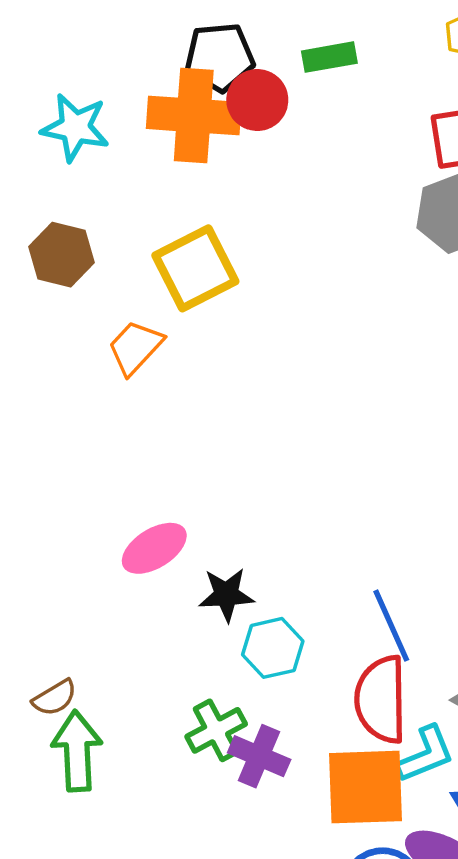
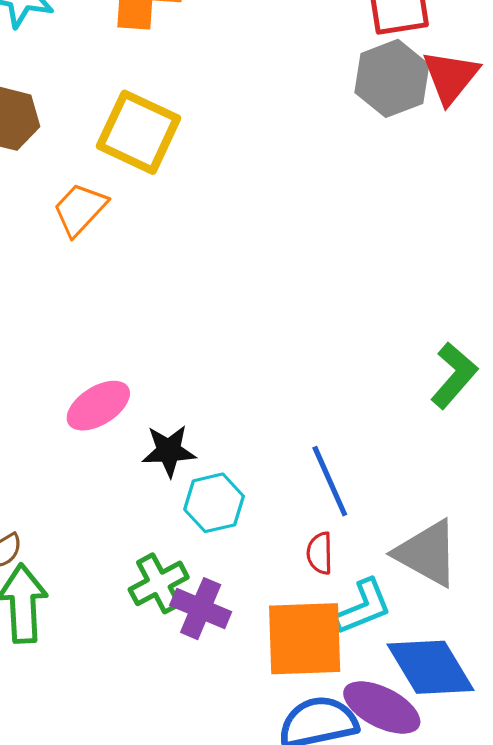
yellow square: (195, 268) -> (139, 132), turned -38
red semicircle: (381, 699) -> (320, 553), size x0.5

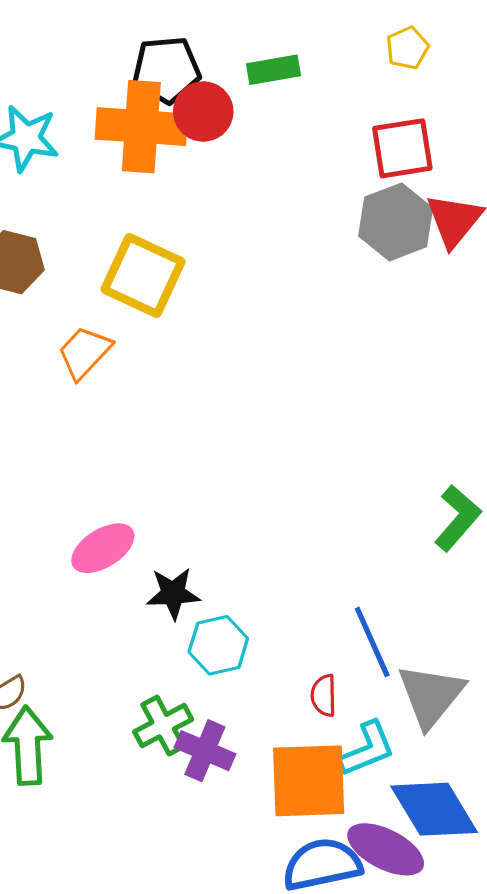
blue line: (330, 481) -> (372, 642), moved
gray triangle: (427, 553) -> (431, 695), turned 40

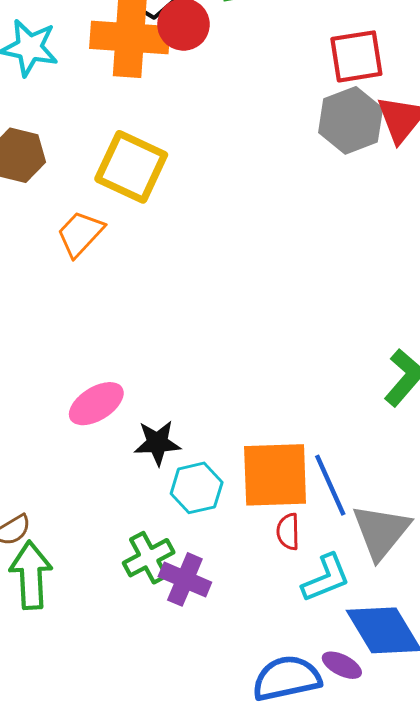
orange square: (309, 781) -> (275, 475), moved
purple ellipse: (386, 849) -> (342, 665), size x0.6

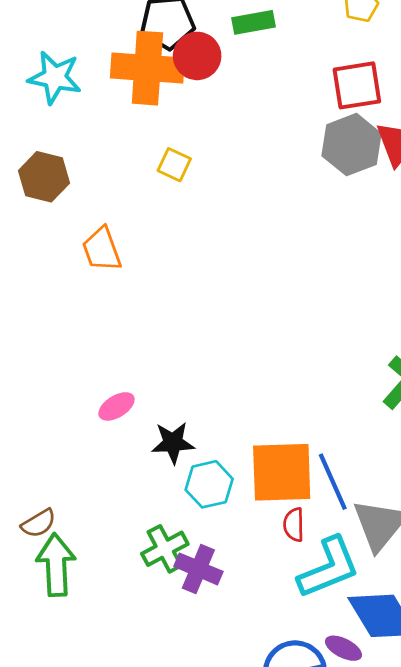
yellow square: (131, 167) -> (174, 165), moved, size x0.5
orange trapezoid: (80, 234) -> (102, 249), turned -63
pink ellipse: (96, 404) -> (117, 406), size x0.7
cyan L-shape: (326, 578) -> (329, 568), size x1.4

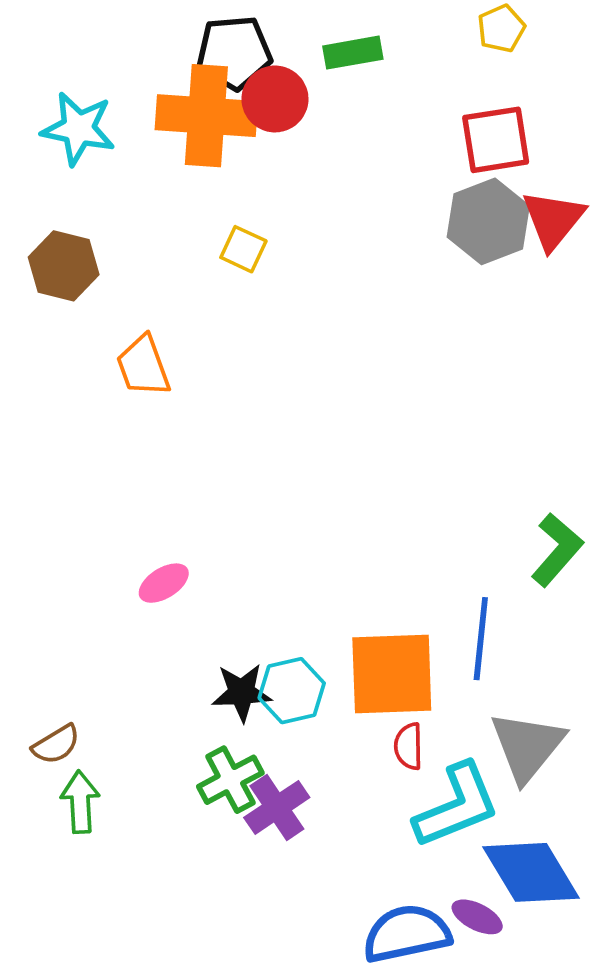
black star: (173, 443) -> (242, 692), moved
blue line: (333, 482) -> (481, 639), moved, turned 30
green arrow: (56, 565) -> (80, 802), size x0.7
purple cross: (198, 569) -> (277, 807), turned 33

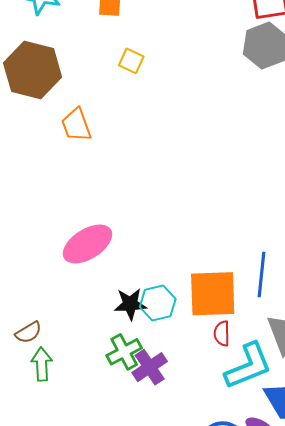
brown hexagon: (64, 266) -> (33, 70), size x1.5
pink ellipse: (164, 583) -> (88, 244), size x1.8

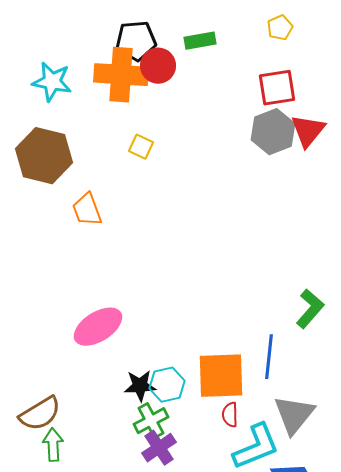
brown semicircle: (28, 332) -> (40, 414), size x1.6
green cross: (124, 352) -> (151, 421), moved

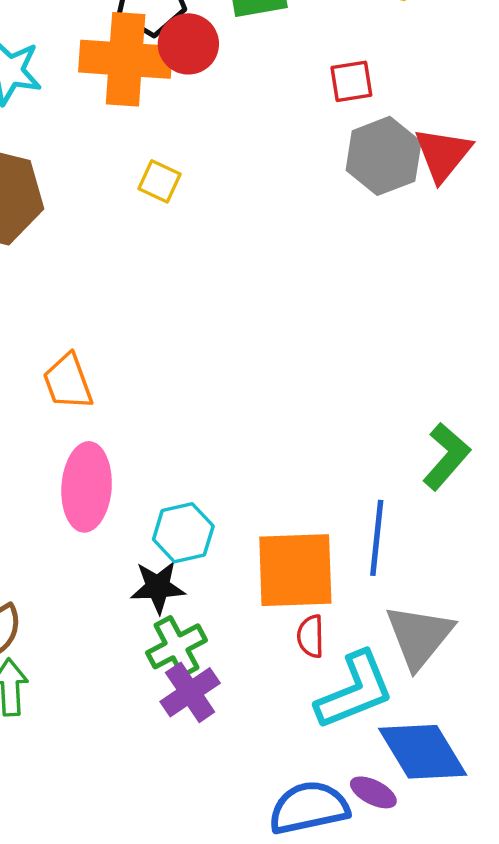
red square: (277, 88) -> (351, 81), moved, size x0.7
orange trapezoid: (87, 210) -> (68, 382), moved
pink ellipse: (98, 327) -> (87, 487), turned -54
cyan hexagon: (167, 385) -> (183, 533), moved

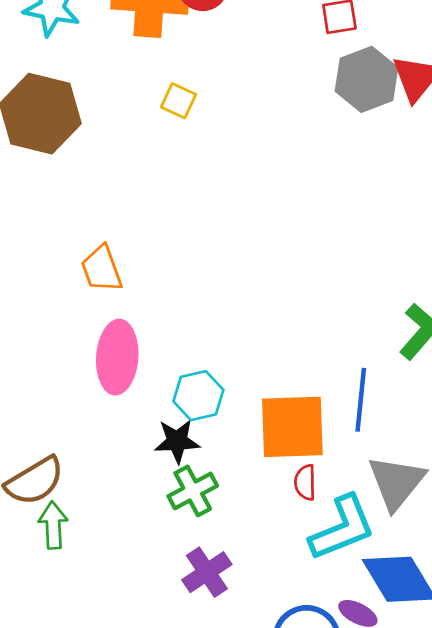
purple cross: (190, 692) -> (207, 572), moved

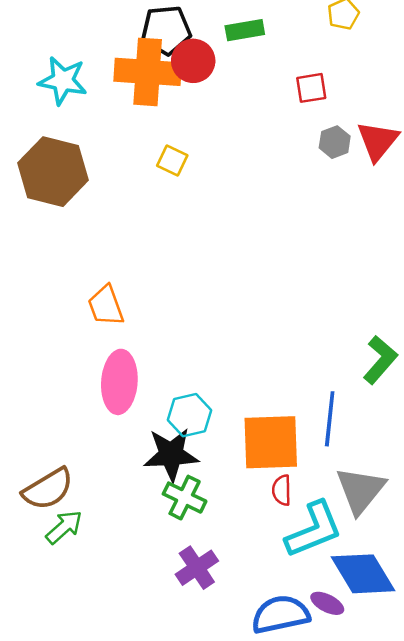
gray hexagon: (366, 79) -> (335, 142), size x0.6
black star: (177, 441) -> (171, 454), size x1.4
green cross: (193, 491) -> (185, 498), turned -36
green arrow: (53, 525) -> (64, 527), turned 51

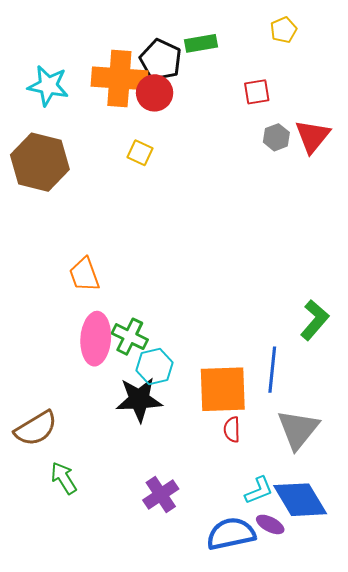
black pentagon: (166, 30) -> (161, 60), moved, turned 30
red circle: (193, 61) -> (155, 93), moved
green cross: (185, 498) -> (130, 337), moved
green arrow: (64, 527) -> (64, 478), moved, turned -80
cyan L-shape: (314, 530) -> (259, 490), moved, size x0.6

